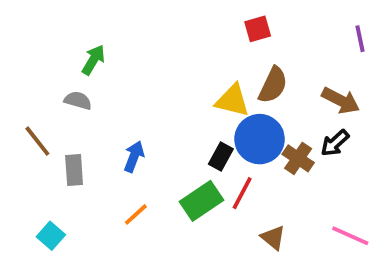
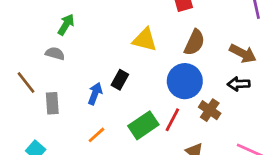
yellow triangle: (232, 100) -> (145, 40), moved
black arrow: (335, 143) -> (239, 84), turned 40
black rectangle: (221, 156) -> (120, 80), moved
brown cross: (298, 158) -> (210, 110), moved

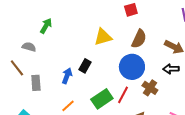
yellow triangle: (145, 40) -> (103, 37), turned -30
gray semicircle: (55, 54) -> (29, 47), moved

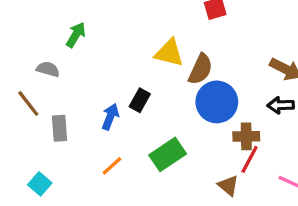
yellow triangle: (103, 37) -> (169, 53), turned 30
brown semicircle: (139, 39) -> (200, 69), moved
brown cross: (150, 88) -> (246, 136), turned -35
red line: (123, 95) -> (250, 159), moved

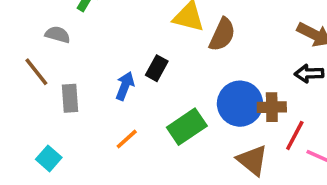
blue circle: (217, 102) -> (240, 104), moved
red line: (250, 159) -> (295, 135), moved
brown triangle: (228, 186) -> (252, 160), size x1.4

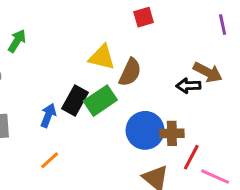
black rectangle: (157, 68) -> (75, 101), size x1.4
black arrow: (309, 74) -> (188, 86), moved
green rectangle: (187, 127) -> (100, 101), moved

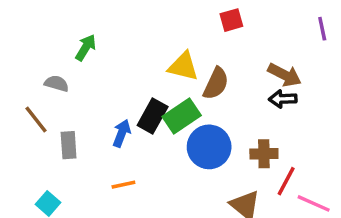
brown arrow: (208, 72) -> (284, 75), moved
blue circle: (145, 130) -> (209, 147), moved
orange line: (50, 160) -> (123, 185), turned 30

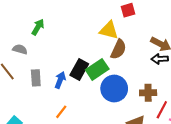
yellow triangle: (183, 66) -> (109, 30), moved
gray rectangle: (69, 145) -> (36, 78), moved
orange line: (123, 185) -> (61, 112), turned -40

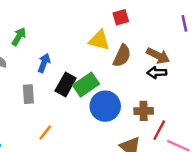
brown semicircle: (118, 49) -> (122, 56), moved
gray rectangle: (36, 78) -> (28, 94), moved
blue arrow: (60, 80) -> (44, 63), moved

